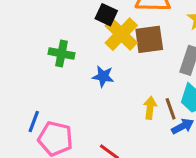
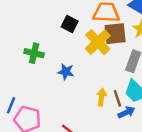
yellow cross: (121, 34) -> (98, 42), moved
brown square: (149, 39) -> (115, 34), moved

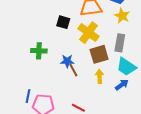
brown square: (115, 34) -> (99, 54), moved
brown line: (117, 98) -> (73, 70), moved

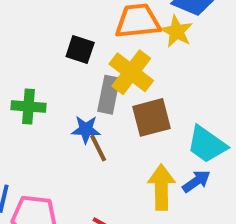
yellow star: (122, 16) -> (177, 31), moved
gray rectangle: (120, 43) -> (109, 95), moved
yellow arrow: (100, 76) -> (161, 187), moved, size x1.5

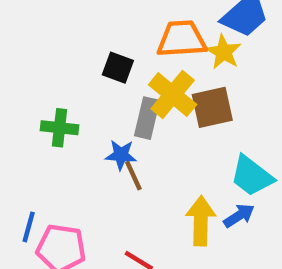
brown square: (152, 117) -> (212, 107), moved

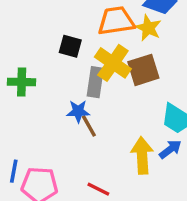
green cross: (60, 128) -> (22, 82), moved

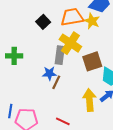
black square: (70, 46) -> (43, 22), moved, turned 32
brown square: (143, 70) -> (92, 61), moved
brown line: (89, 126) -> (56, 82), turned 56

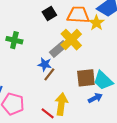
gray rectangle: (60, 55) -> (58, 49), turned 30
brown square: (92, 61) -> (86, 78), moved
yellow arrow: (89, 100) -> (61, 104), moved

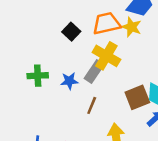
blue star: (45, 64) -> (69, 81), moved

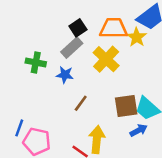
gray rectangle: (94, 72) -> (72, 48), moved

